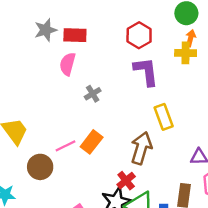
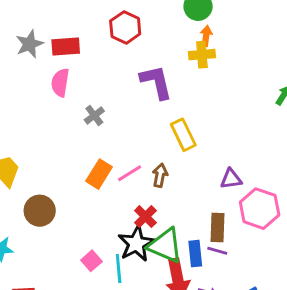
red hexagon: (139, 35) -> (125, 27), moved
pink line: (66, 146) -> (130, 173), moved
brown arrow: (141, 148) -> (160, 175), size x0.6

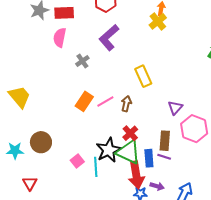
yellow cross: (202, 55) -> (158, 21), turned -36
purple L-shape: (156, 82) -> (109, 38), moved, turned -120
purple triangle: (231, 179) -> (175, 108), turned -42
brown circle: (40, 211) -> (41, 142), moved
red cross: (145, 217) -> (130, 133), moved

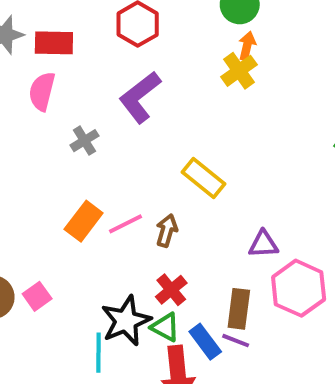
yellow rectangle: (143, 76) -> (203, 178), turned -30
purple triangle: (175, 108) -> (263, 244), turned 42
green triangle: (128, 152) -> (165, 327), size x0.6
blue rectangle: (149, 158) -> (205, 342), turned -36
pink square: (77, 161) -> (37, 296), moved

